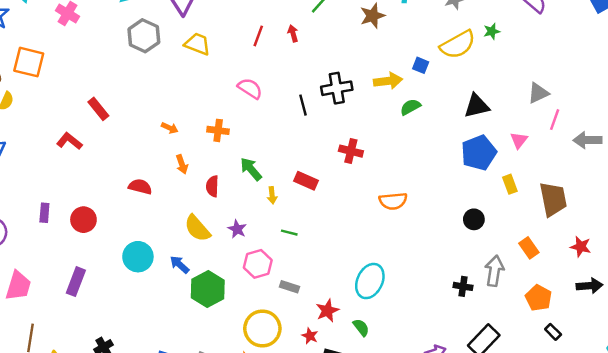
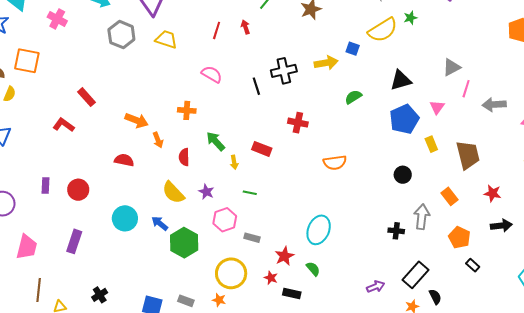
green semicircle: (410, 107) -> (353, 97), moved
orange arrow: (170, 128) -> (137, 120), moved, size x1.6

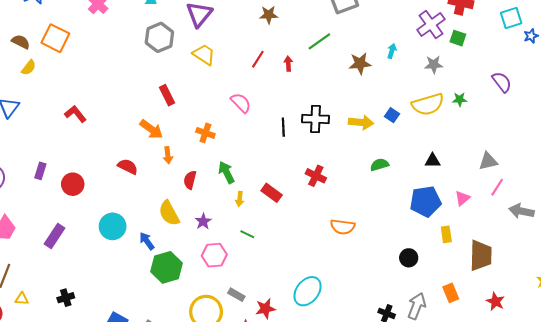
black triangle: (401, 80) -> (433, 161), size x0.7
red rectangle: (86, 97) -> (167, 95), moved
gray rectangle: (252, 238) -> (236, 295), moved

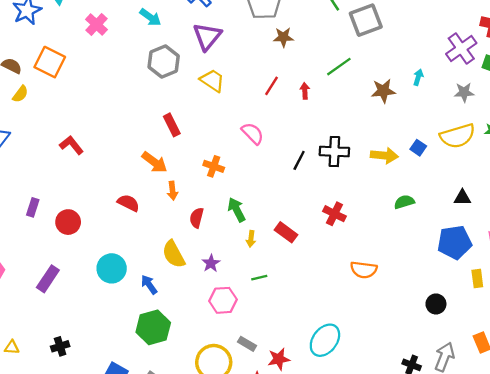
black line: (283, 127) -> (299, 160), turned 30
green line: (247, 234) -> (259, 278), turned -40
green hexagon: (167, 267) -> (153, 327), moved

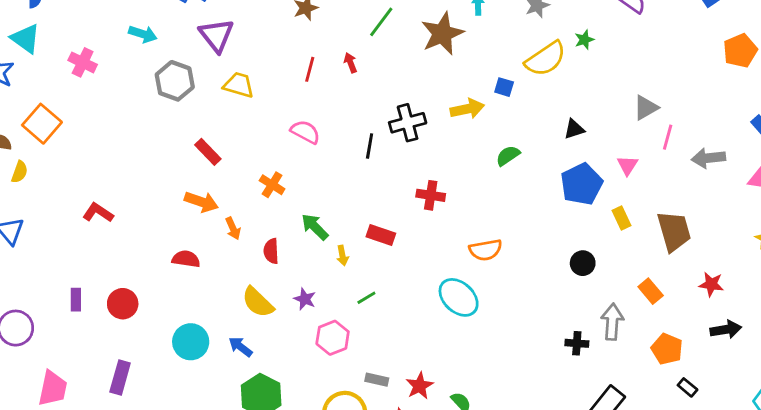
orange square: (50, 62) -> (42, 124), turned 32
brown star: (383, 91) -> (442, 34), size x1.4
orange cross: (214, 166) -> (272, 185), turned 30
cyan ellipse: (325, 340) -> (459, 297), moved, turned -68

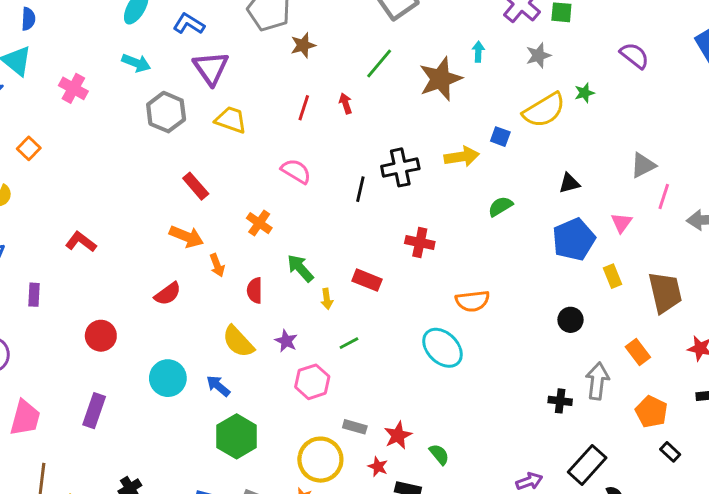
orange square: (42, 124) -> (29, 148), size x0.6
red semicircle: (186, 259) -> (168, 294), turned 132
purple rectangle: (76, 300) -> (34, 295), moved

